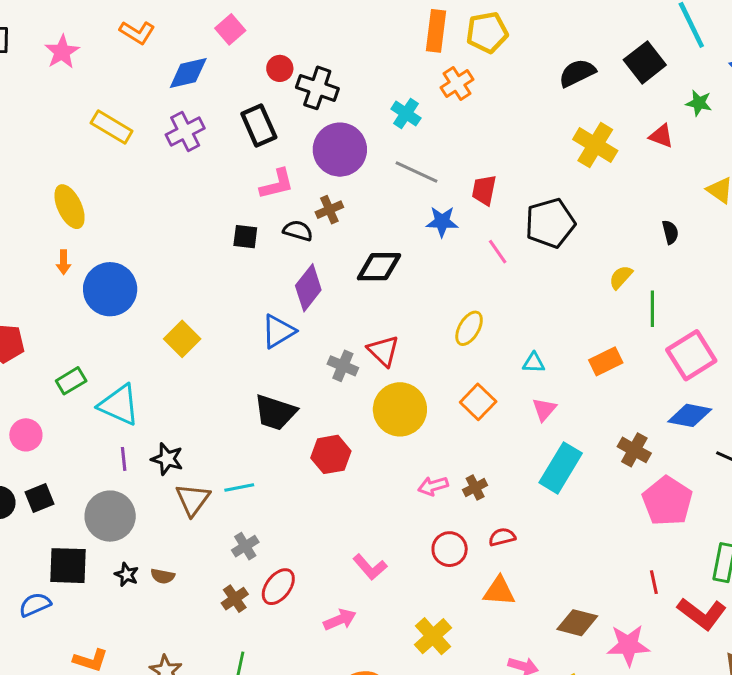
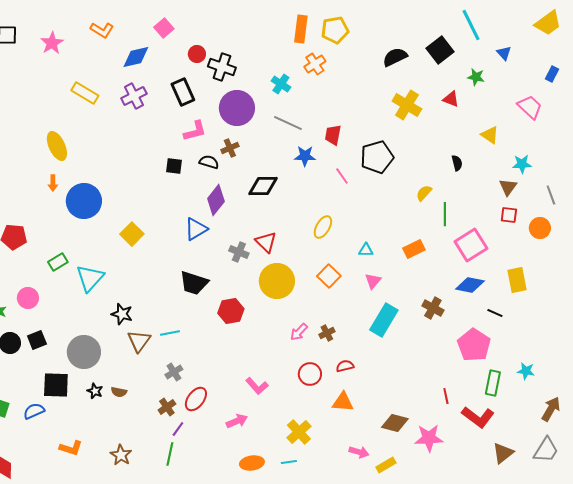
cyan triangle: (119, 405) -> (90, 278), turned 48
purple line: (124, 459) -> (178, 429), moved, turned 42
pink arrow: (433, 486) -> (299, 332), turned -30
pink pentagon: (667, 501) -> (474, 345), moved

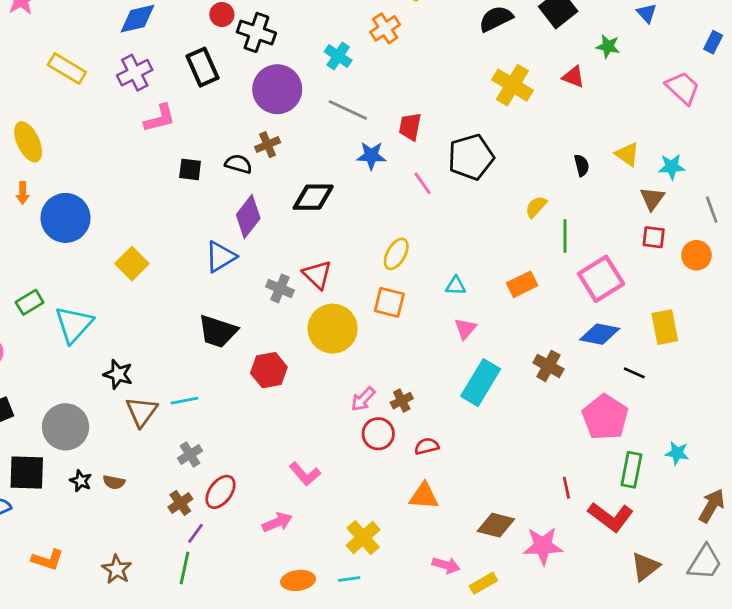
pink L-shape: (195, 131) -> (160, 118), moved
yellow triangle: (490, 135) -> (627, 154), moved
orange square: (329, 276) -> (389, 302), moved, turned -30
red circle: (310, 374) -> (378, 434), moved

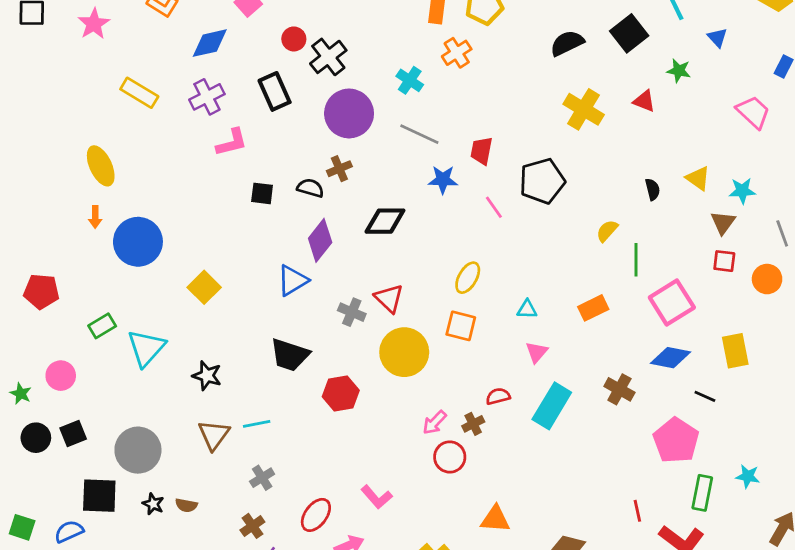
black cross: (256, 32) -> (328, 57), turned 33
black star: (118, 374) -> (207, 376), moved
red semicircle: (427, 446) -> (498, 396), moved
red ellipse: (220, 492) -> (316, 515), moved

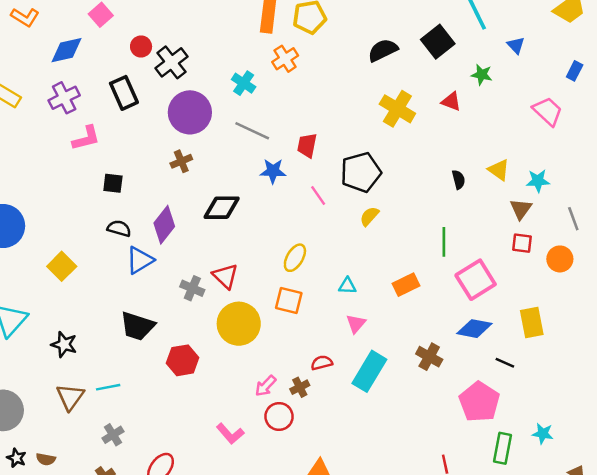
black semicircle: (310, 188) -> (119, 228), moved
yellow semicircle: (607, 231) -> (369, 216), moved
pink L-shape: (377, 497) -> (230, 434), moved

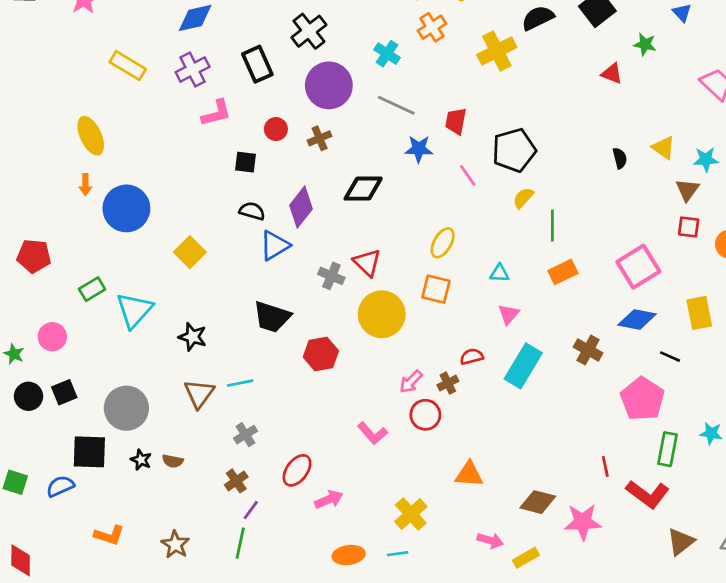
red circle: (141, 46) -> (276, 129), moved
yellow cross: (397, 109) -> (497, 51), moved, turned 32
green line: (444, 242) -> (552, 226), moved

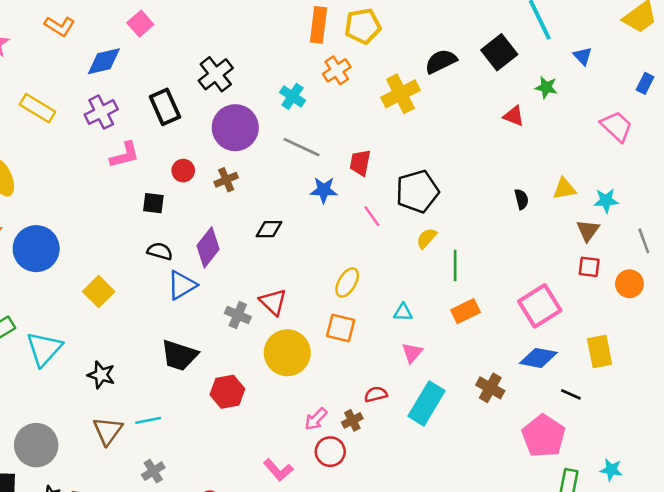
yellow triangle: (663, 148) -> (564, 189), turned -45
black diamond: (363, 189) -> (269, 229), size x0.7

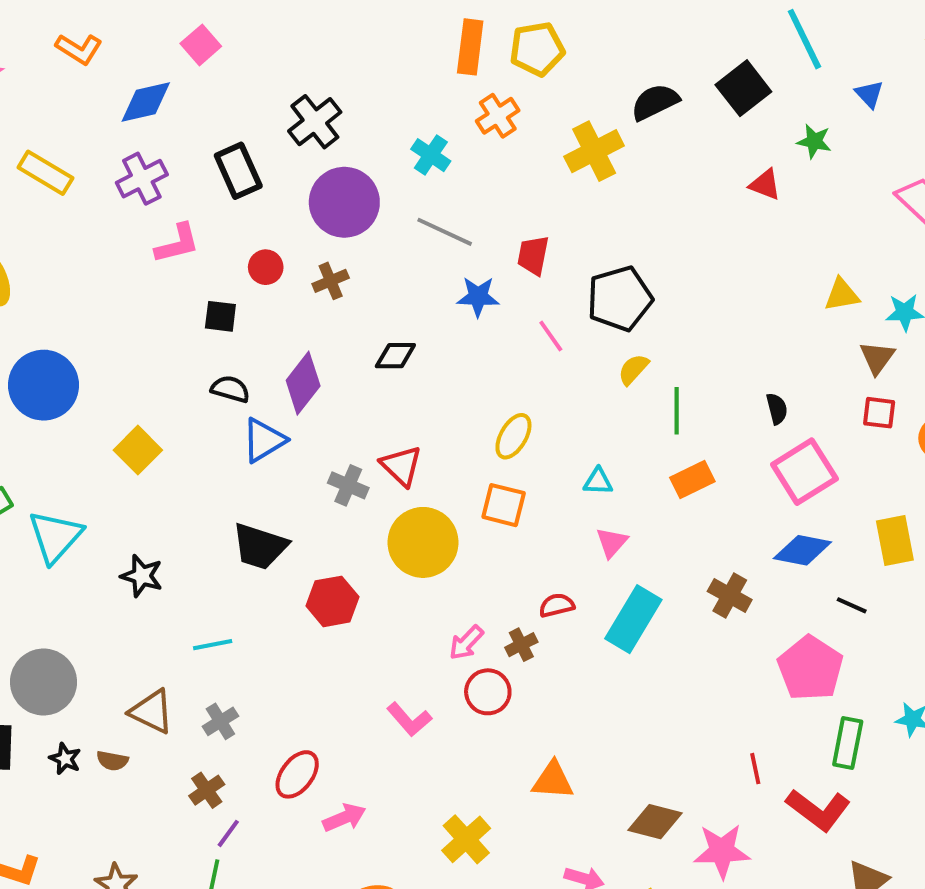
black semicircle: (521, 199) -> (777, 409), moved
brown triangle: (108, 431) -> (152, 712), moved, turned -40

